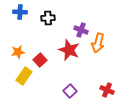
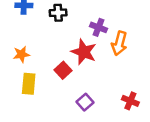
red square: (40, 60) -> (63, 70), moved
yellow rectangle: (24, 76) -> (29, 84), turned -30

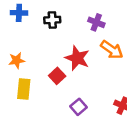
purple cross: (99, 27) -> (96, 22), moved
orange arrow: (119, 43) -> (112, 50), turned -70

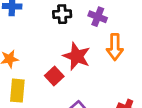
black cross: (52, 20) -> (62, 14), moved
orange arrow: (112, 50) -> (115, 47), turned 55

